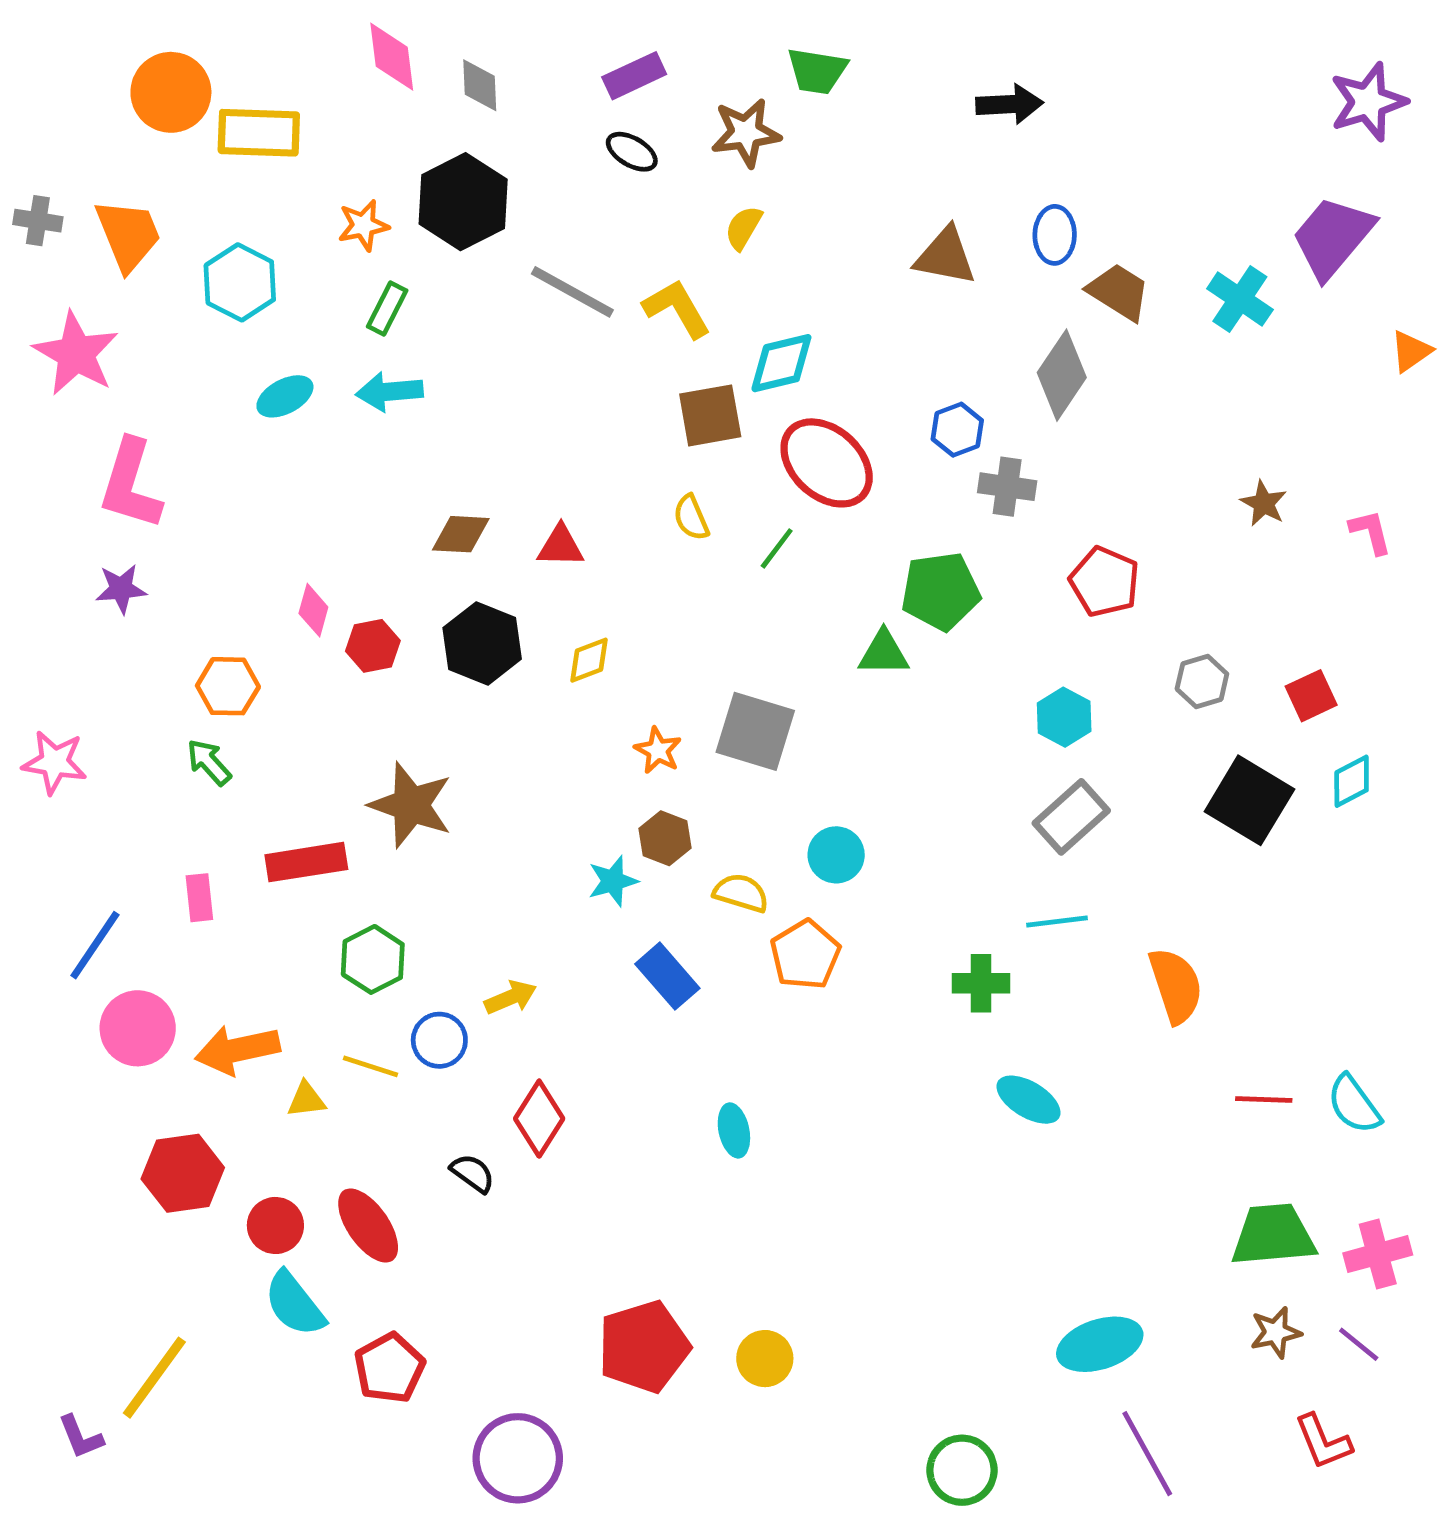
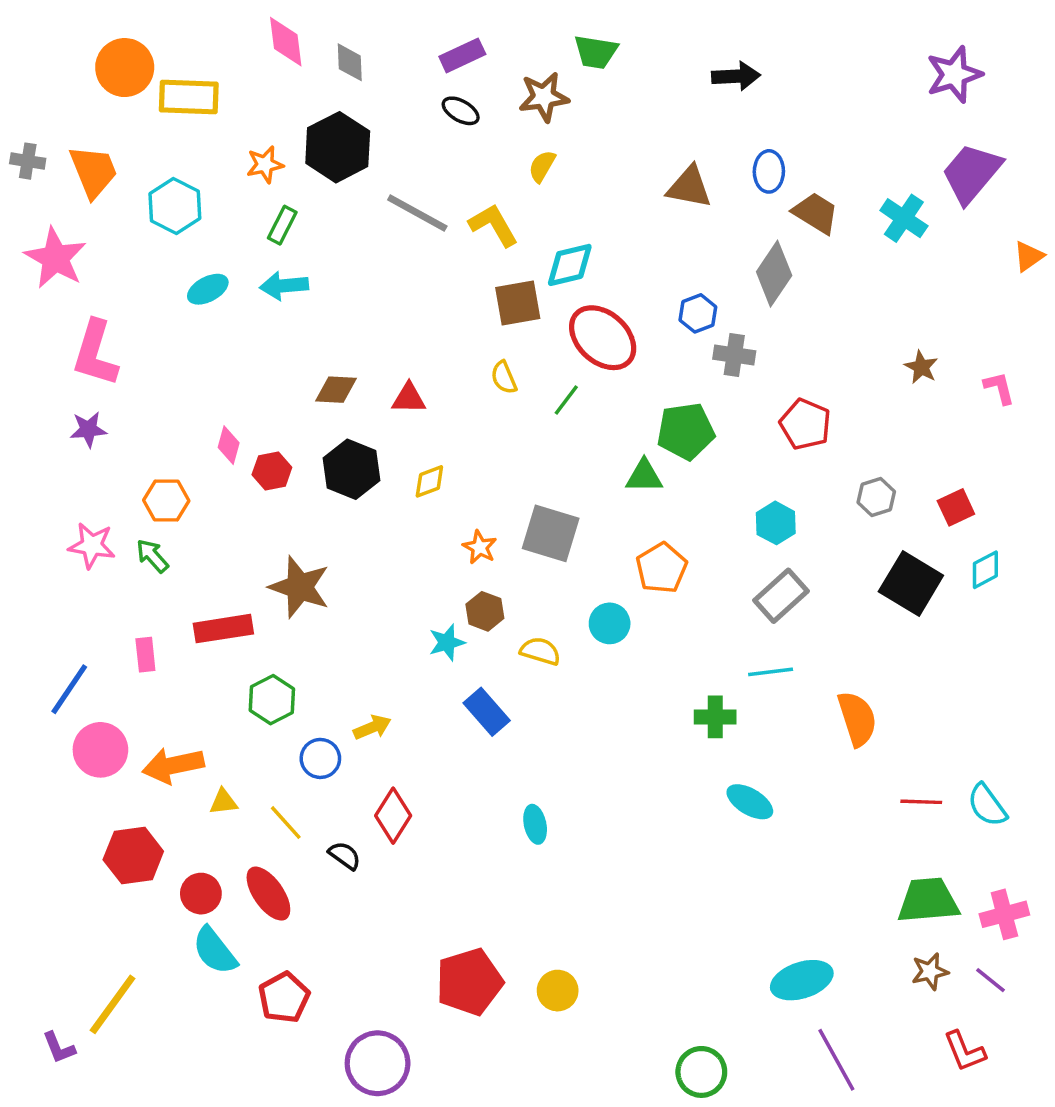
purple star: (1368, 102) -> (954, 74), moved
pink star: (55, 762) -> (92, 545), moved
orange pentagon: (805, 955) -> (662, 568), moved
yellow line: (370, 1066) -> (286, 823), moved, turned 30

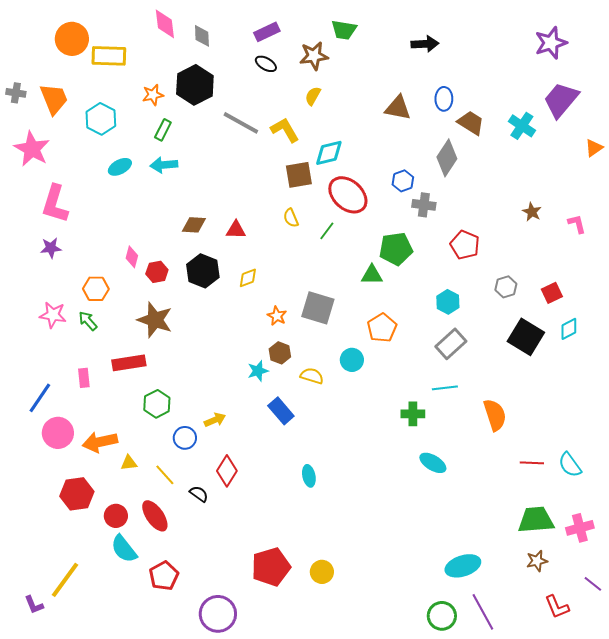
brown star: (300, 587) -> (155, 320), moved
purple line: (991, 980) -> (593, 584), moved
green circle: (701, 1072) -> (442, 616), moved

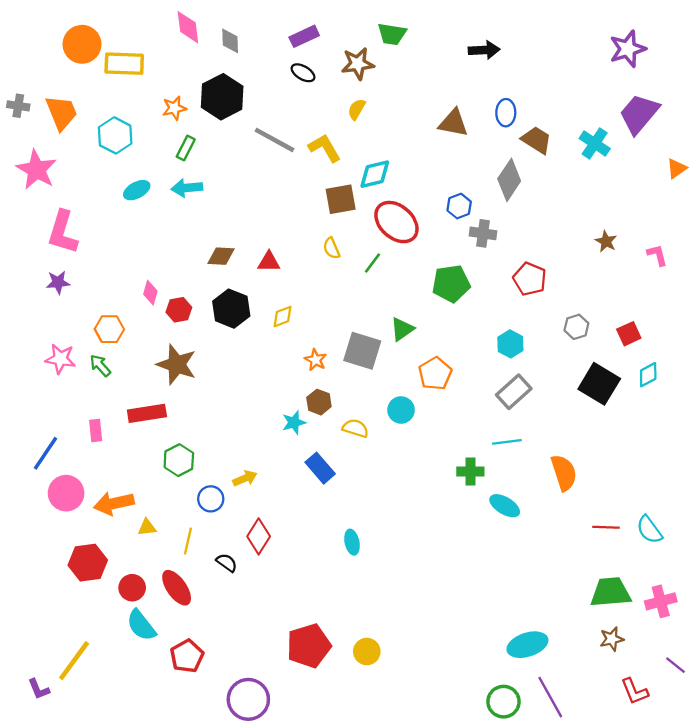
green triangle: (372, 275) -> (402, 329), moved, turned -35
cyan ellipse: (433, 463) -> (505, 506), moved
yellow line: (165, 475) -> (188, 541), turned 55

